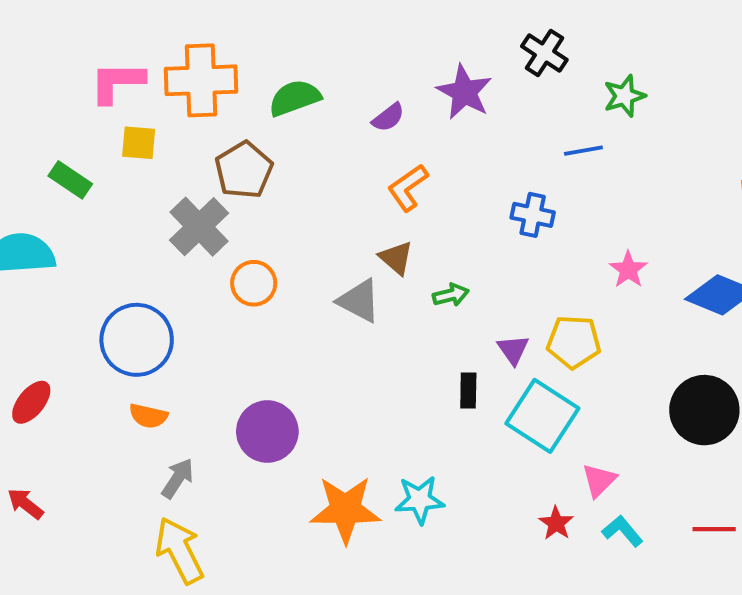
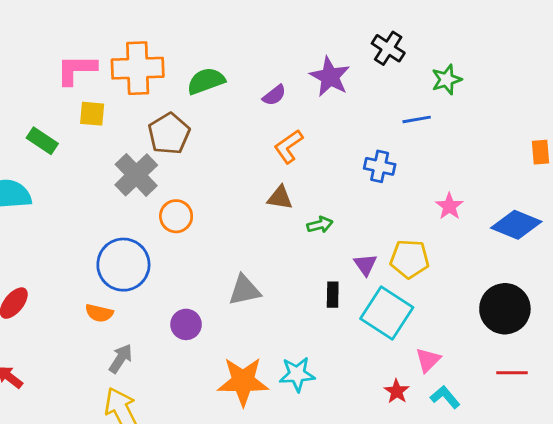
brown triangle: (396, 258) -> (280, 198), turned -32
gray triangle: (359, 301) -> (244, 290), moved, turned -40
blue circle: (137, 340) -> (123, 265), moved
purple circle: (267, 432) -> (186, 324), size x0.7
red line: (714, 529) -> (512, 373), moved

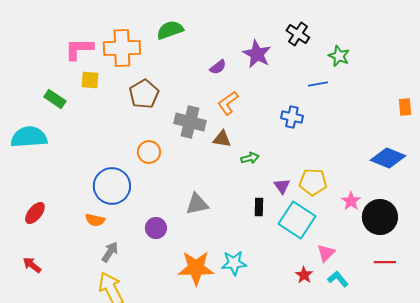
green star: (447, 80) -> (339, 56), turned -30
green semicircle: (206, 81) -> (170, 30), moved
gray cross: (136, 175) -> (190, 122), moved, turned -32
pink star: (449, 206) -> (351, 201), moved

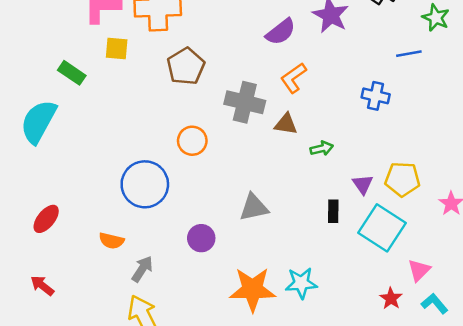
purple semicircle: (218, 67) -> (281, 32), size x1.4
cyan semicircle: (29, 137) -> (38, 122), turned -57
orange semicircle: (95, 220) -> (112, 241), moved

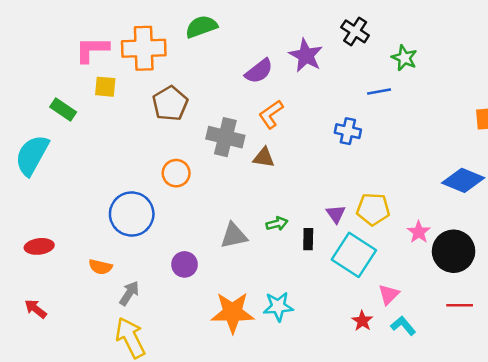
green arrow: (322, 148) -> (277, 224), moved
red ellipse: (46, 219) -> (39, 246), turned 44

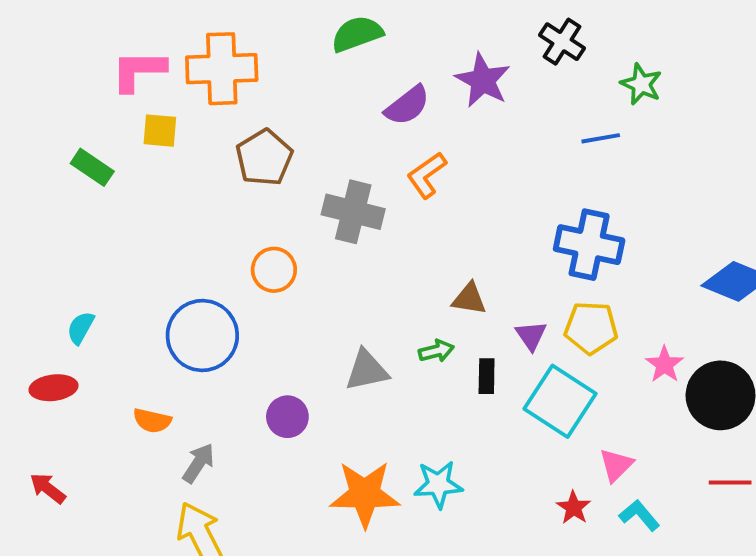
green semicircle: (201, 27) -> (357, 34), moved
blue cross: (348, 131) -> (589, 245), moved, size x1.6
cyan semicircle: (32, 155) -> (81, 328), moved, size x0.5
brown triangle: (264, 158) -> (469, 299), moved

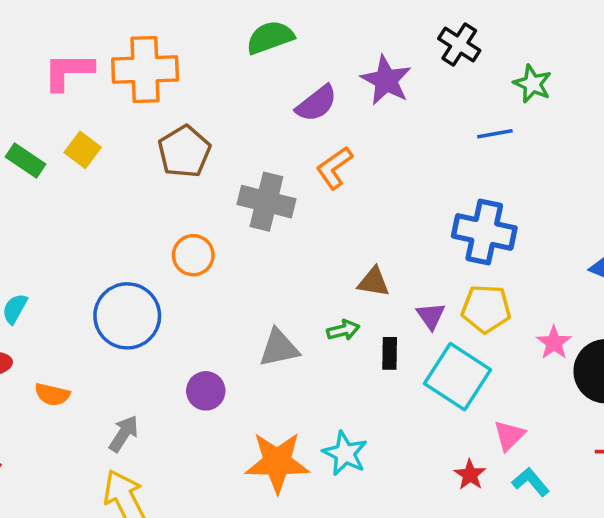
yellow square: (160, 131) -> (83, 150), moved, turned 32
orange semicircle: (152, 421) -> (52, 394), moved
cyan star: (438, 484) -> (345, 453), turned 30

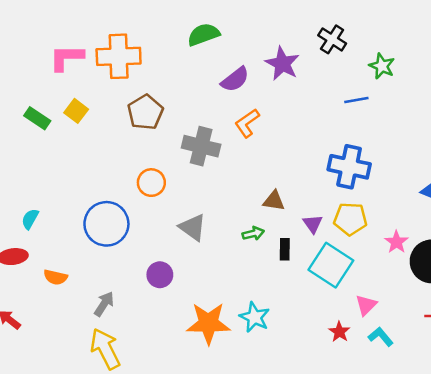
gray triangle: (279, 348) -> (193, 227), moved, turned 48

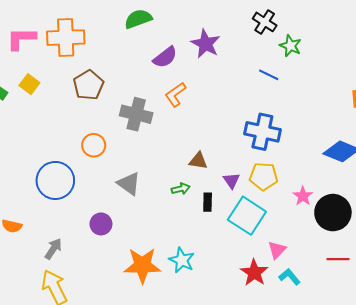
black cross: (332, 39) -> (265, 22), moved
blue line: (356, 100) -> (269, 75), turned 36
red star: (339, 332) -> (254, 273), size x1.5

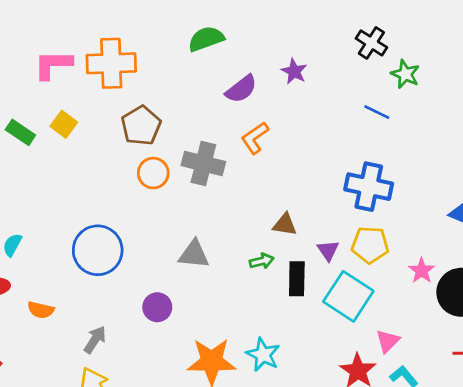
purple star: (206, 44) -> (294, 71), size x0.7
orange circle: (94, 145) -> (153, 173), moved
gray triangle: (129, 184) -> (194, 254), turned -30
black rectangle: (208, 202) -> (297, 279), size x1.4

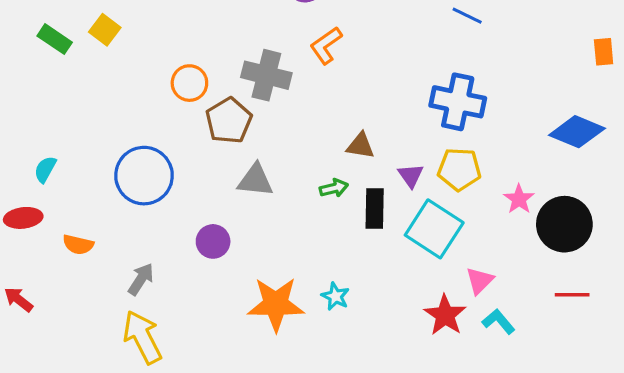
brown pentagon: (141, 126) -> (229, 121), moved
orange circle: (153, 173) -> (189, 83), moved
cyan star: (263, 355) -> (335, 296), size x0.7

